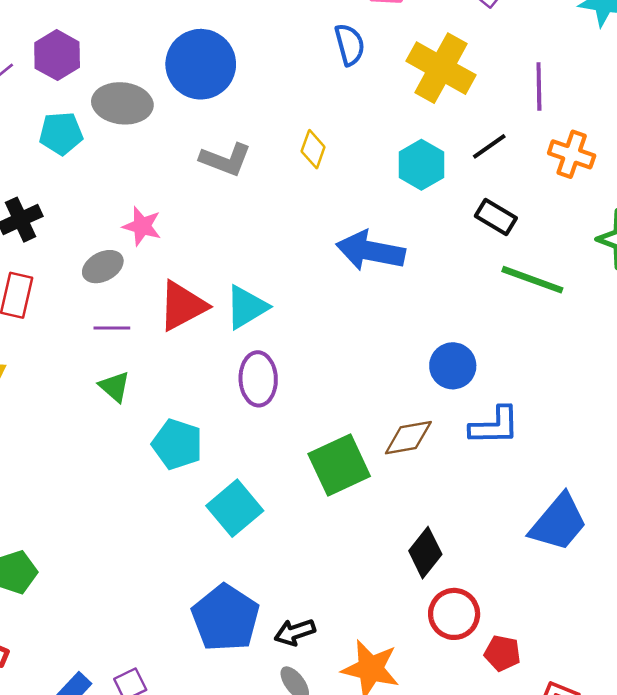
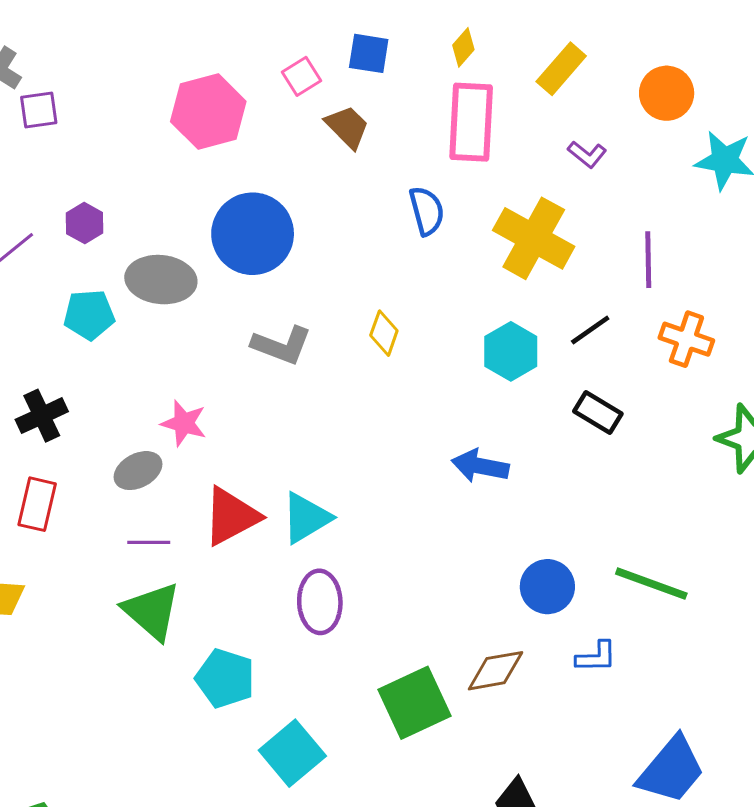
purple hexagon: (57, 55) -> (85, 223), size x0.7
blue arrow: (370, 251) -> (480, 466), moved, size x0.7
green line: (532, 280) -> (651, 584), moved
green triangle: (115, 387) -> (152, 611), size x1.6
blue L-shape: (495, 426) -> (596, 657), size x0.7

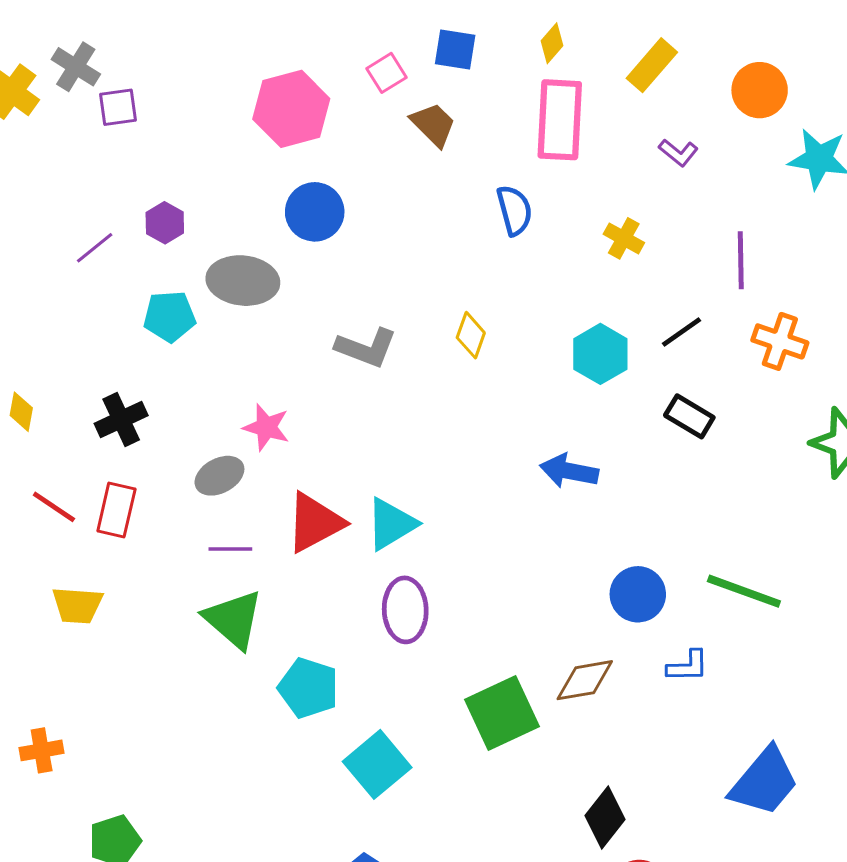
blue circle: (253, 234) -> (315, 212), moved, size x0.7
yellow cross: (534, 238) -> (624, 238), size x0.5

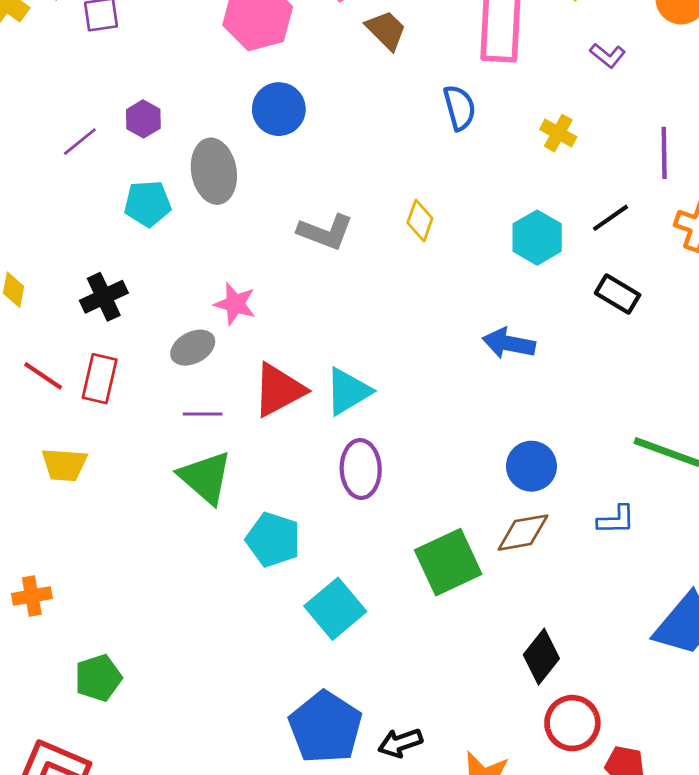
gray ellipse: (243, 281) -> (214, 171), turned 74
blue circle: (638, 594) -> (531, 466), moved

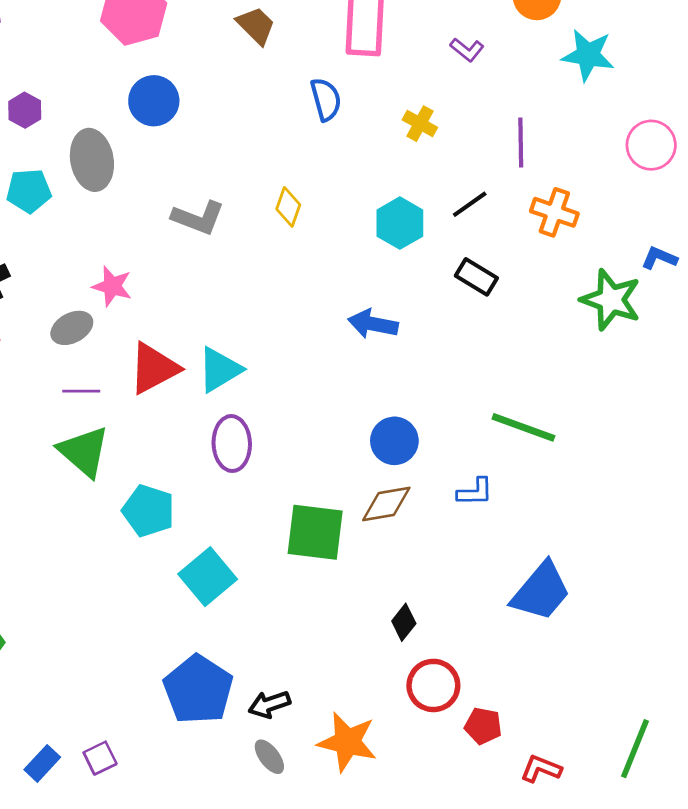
green square: (448, 562) -> (315, 532), turned 32
black diamond: (541, 657) -> (404, 622), size x0.7

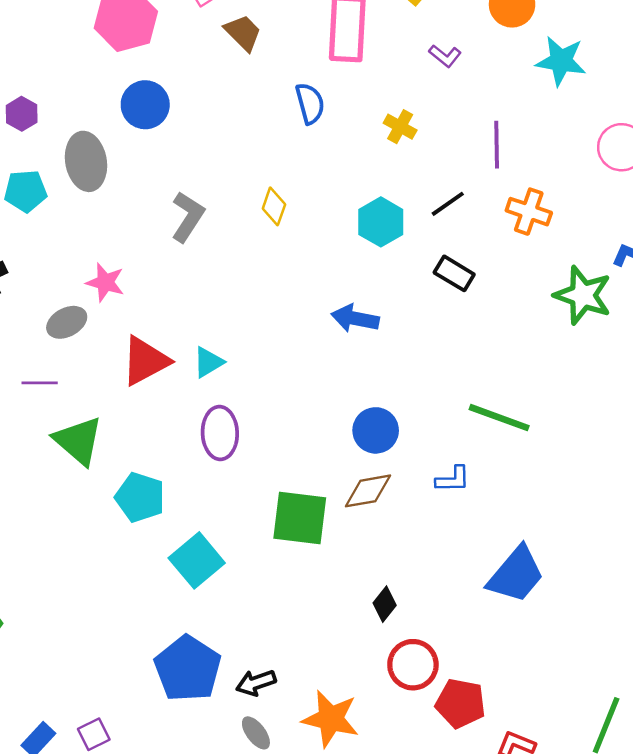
gray L-shape: (198, 218) -> (188, 217), turned -78
cyan triangle: (220, 370) -> (208, 362), size x0.7
purple line: (81, 391) -> (40, 383), moved
red pentagon: (483, 726) -> (461, 703), size x1.4

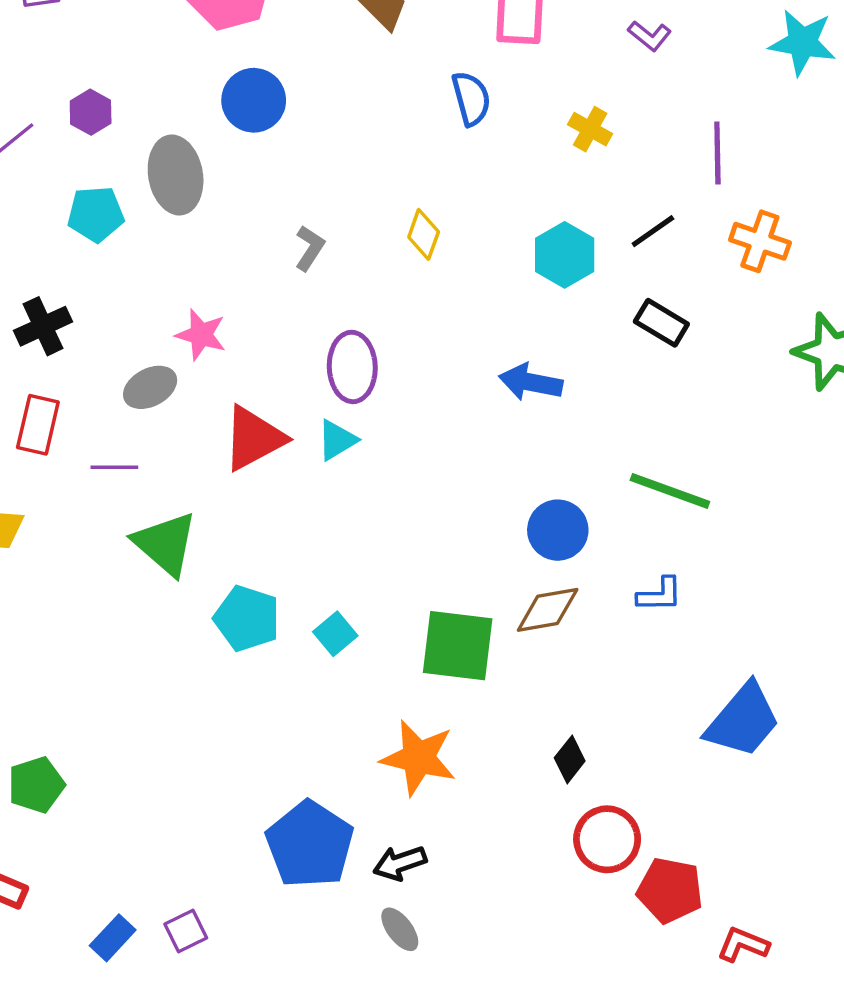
gray L-shape: (188, 217) -> (310, 248), size x0.7
green line: (499, 418) -> (670, 491), moved
purple ellipse: (220, 433) -> (352, 367), moved
cyan square: (197, 560) -> (335, 634), moved, size x0.6
orange star: (331, 719) -> (418, 758), moved

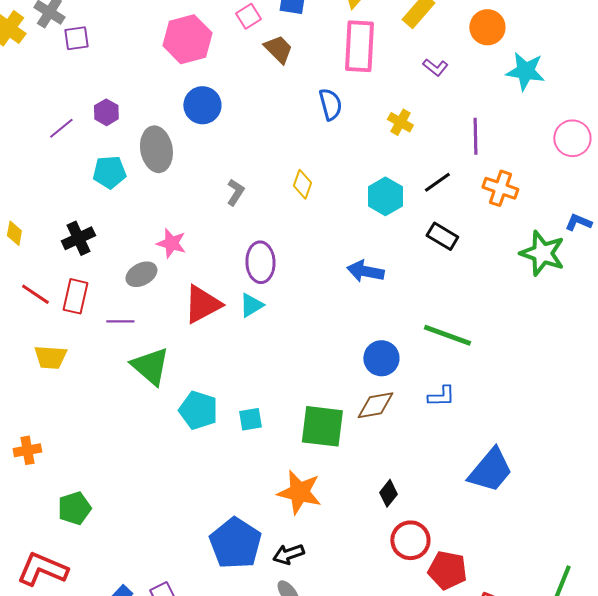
cyan square: (335, 634) -> (250, 419), turned 30

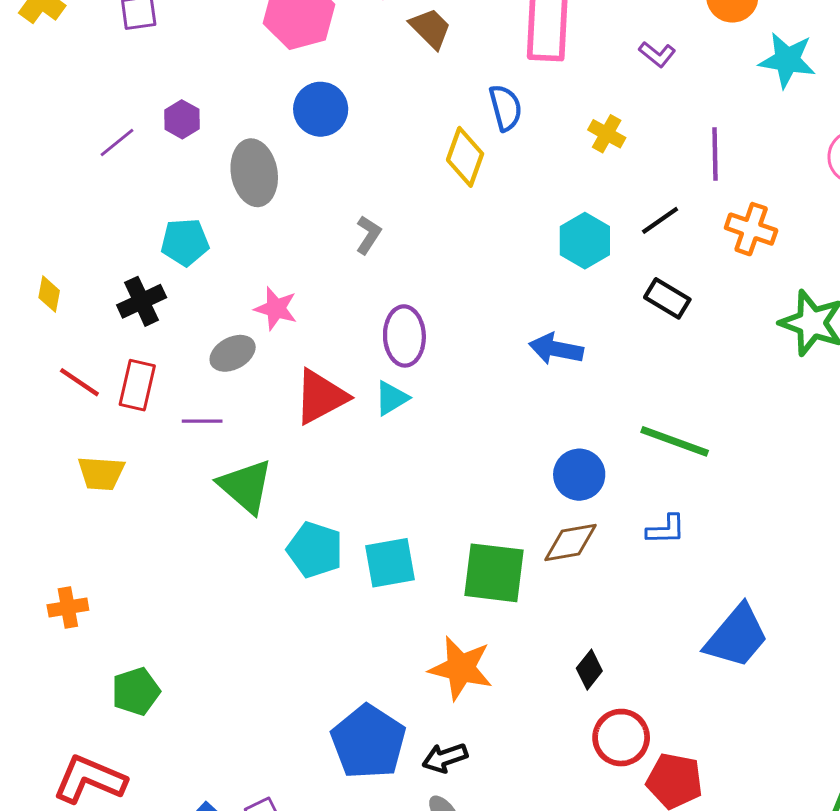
cyan pentagon: (109, 172) -> (185, 242), moved
yellow diamond: (302, 184) -> (465, 157), moved, size x1.4
cyan square: (250, 419) -> (390, 563), size x1.5

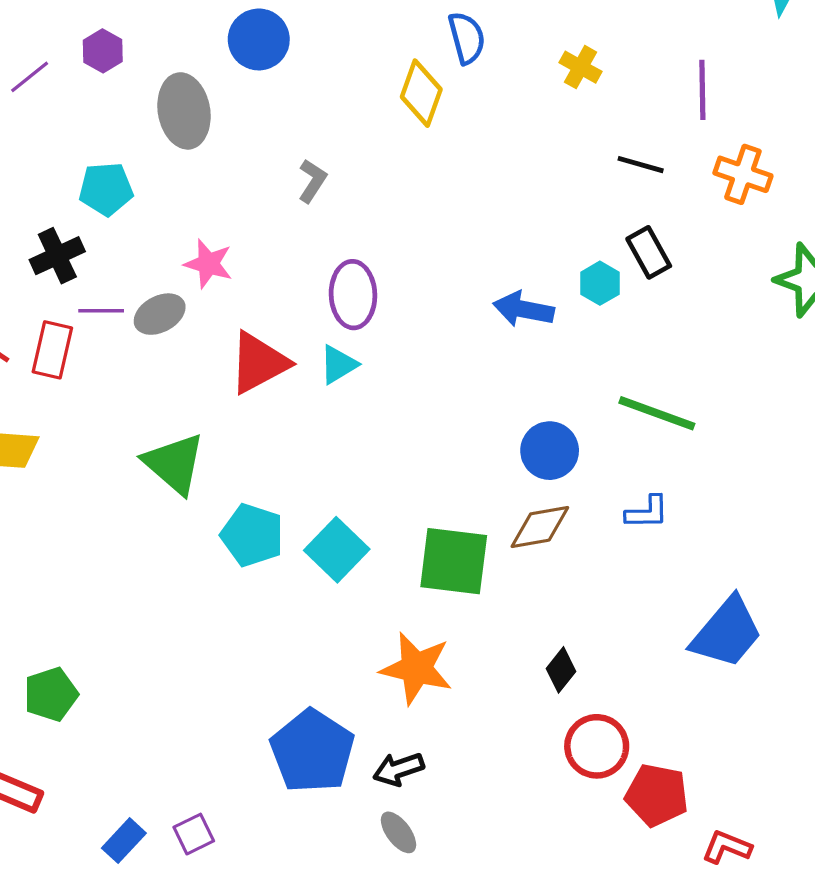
black line: (660, 220) -> (641, 165), turned 51
cyan hexagon: (585, 241) -> (600, 283), moved, size x0.7
black rectangle: (667, 298) -> (649, 252), turned 30
purple line: (202, 421) -> (101, 311), moved
cyan square: (390, 563) -> (337, 550), turned -36

